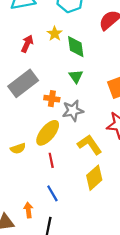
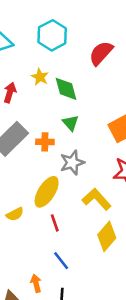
orange cross: (52, 99) -> (45, 142), moved

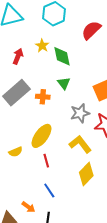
gray star: (72, 163) -> (80, 113), moved
orange arrow: (36, 283) -> (28, 207), turned 136

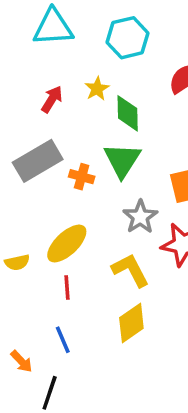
green triangle: (64, 83) -> (122, 160), size x1.6
gray star: (80, 113) -> (140, 217), turned -30

